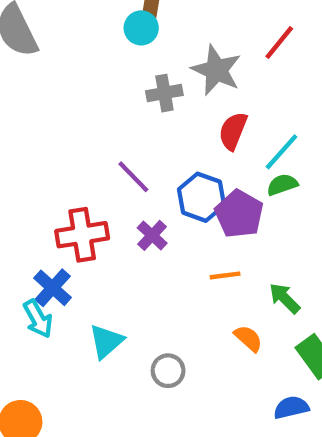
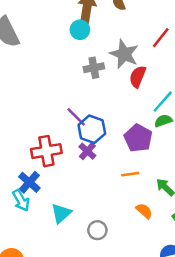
red semicircle: (233, 131) -> (138, 77), moved
blue hexagon: (202, 197) -> (92, 129), moved

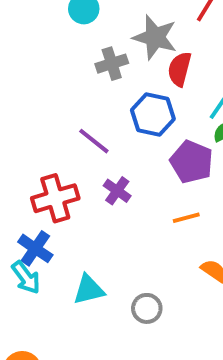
blue hexagon: (92, 129) -> (153, 114), moved
cyan triangle: (61, 213) -> (89, 290), turned 35

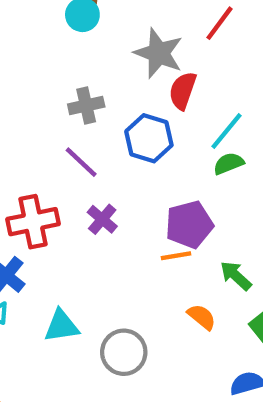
gray cross: (112, 64) -> (86, 105), moved
purple pentagon: (192, 162) -> (189, 225), moved, turned 30
gray circle: (147, 308) -> (124, 352), size x1.4

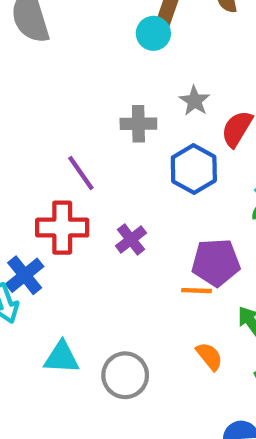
gray star: (159, 53) -> (195, 101), moved, size x0.6
purple line: (81, 162) -> (81, 173), moved
cyan triangle: (61, 326) -> (62, 358), moved

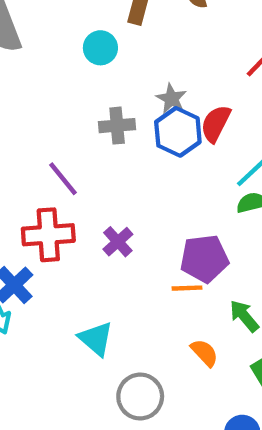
cyan circle: (153, 33) -> (100, 48), moved
blue hexagon: (194, 169) -> (178, 132), moved
cyan triangle: (62, 358) -> (96, 339), moved, turned 42
gray circle: (125, 375) -> (140, 397), moved

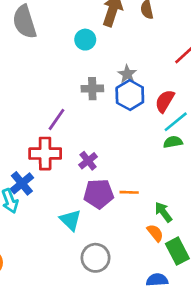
red semicircle: (216, 124) -> (165, 101), moved
purple line: (63, 179) -> (57, 119), turned 70
purple pentagon: (204, 259) -> (99, 194), moved
orange semicircle: (204, 353) -> (155, 233), moved

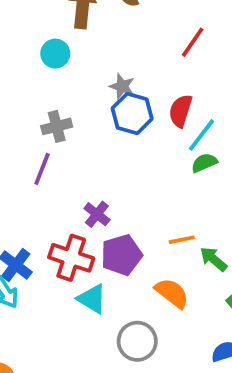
gray cross: (92, 89) -> (57, 126), moved
red cross: (45, 154) -> (71, 258), moved, turned 32
orange line: (129, 192) -> (182, 240), moved
orange semicircle: (155, 233) -> (172, 293), moved, size x1.4

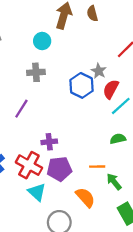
gray star: (122, 86) -> (99, 71), moved
gray cross: (57, 126) -> (36, 72), moved
green semicircle: (204, 163) -> (118, 139), moved
purple cross: (97, 214) -> (49, 142), turned 35

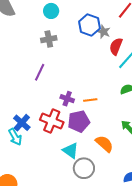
blue hexagon: (81, 85) -> (89, 25), moved
purple cross: (49, 142) -> (67, 99), turned 32
orange line: (97, 167) -> (90, 100), moved
cyan triangle: (37, 192) -> (70, 151), moved

